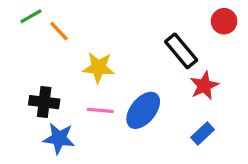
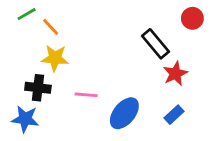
yellow star: (99, 67) -> (55, 58), moved
blue ellipse: (143, 110) -> (124, 113), moved
blue star: (59, 138) -> (25, 119), moved

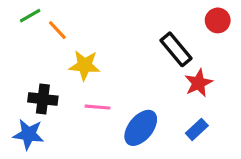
yellow star: (55, 58) -> (85, 65), moved

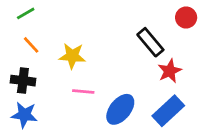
orange line: (57, 30) -> (31, 45), moved
black cross: (43, 99) -> (23, 81), moved
blue rectangle: (197, 129) -> (168, 111), size x1.6

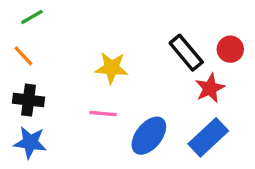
red circle: (186, 18) -> (230, 49), moved
orange line: (31, 45) -> (23, 56), moved
yellow star: (72, 56) -> (112, 68), moved

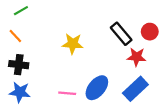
red star: (210, 88) -> (137, 57), turned 30
pink line: (103, 114) -> (67, 93), moved

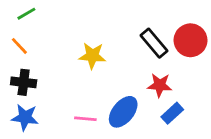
red circle: (150, 32) -> (191, 40), size x1.5
red star: (137, 57) -> (160, 85), moved
blue rectangle: (135, 89) -> (172, 113), size x0.7

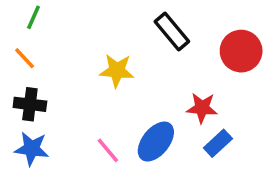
green line: (26, 14) -> (33, 17), turned -36
black rectangle: (154, 43) -> (172, 32), moved
pink line: (85, 119) -> (108, 150), turned 45

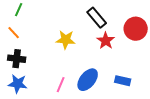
red star: (202, 108) -> (106, 41), moved, turned 30
blue rectangle: (218, 143) -> (123, 81), turned 56
pink line: (108, 150) -> (61, 85), turned 63

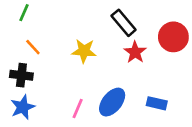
orange line: (14, 33) -> (33, 47), moved
blue star: (18, 84) -> (23, 107), turned -30

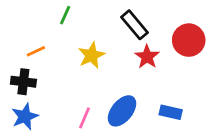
green line: (24, 13) -> (65, 15), moved
orange line: (33, 47) -> (36, 51), turned -72
yellow star: (84, 51) -> (91, 55), turned -30

